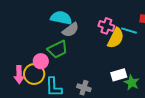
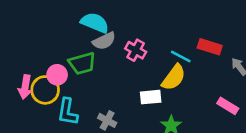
pink cross: (106, 26) -> (136, 50), moved
yellow semicircle: (116, 38) -> (174, 77), moved
white rectangle: (119, 75) -> (151, 97), moved

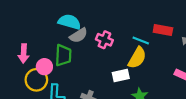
green trapezoid: (82, 63) -> (63, 55), turned -65
pink arrow: (25, 87) -> (24, 54), moved

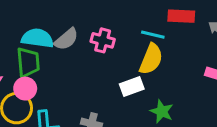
cyan semicircle: (69, 22) -> (37, 38), moved
green trapezoid: (63, 55) -> (28, 62), moved

